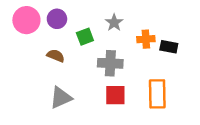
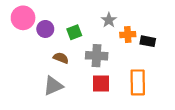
purple circle: (57, 19) -> (45, 29), moved
gray star: (114, 23) -> (109, 20), moved
brown semicircle: (56, 56) -> (61, 58), moved

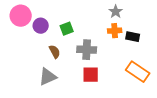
gray star: (109, 20) -> (116, 12), moved
brown semicircle: (61, 58) -> (55, 52), turned 40
orange rectangle: (138, 82) -> (138, 72), moved, turned -55

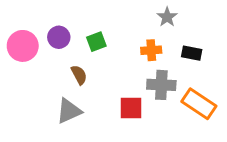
pink circle: (21, 16) -> (23, 46), moved
orange cross: (115, 31) -> (151, 50), moved
gray cross: (87, 50) -> (161, 85), moved

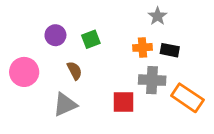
pink circle: (23, 46) -> (24, 72), moved
black rectangle: (192, 53) -> (170, 50), moved

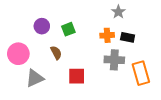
orange rectangle: (187, 98) -> (141, 73), turned 40
red square: (123, 102) -> (77, 76), moved
gray triangle: (65, 105) -> (35, 78), moved

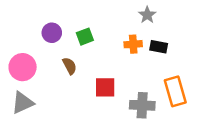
gray cross: (114, 60) -> (142, 105), moved
red square: (77, 76) -> (105, 87), moved
gray triangle: (35, 78) -> (23, 103), moved

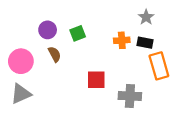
gray star: (147, 15) -> (146, 17), moved
brown semicircle: (70, 66) -> (55, 54), moved
orange rectangle: (175, 91) -> (159, 66), moved

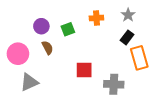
orange cross: (122, 40) -> (96, 18), moved
black rectangle: (145, 43) -> (127, 37), turned -64
gray triangle: (21, 94) -> (29, 82), moved

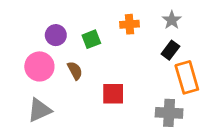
brown semicircle: (48, 48) -> (75, 71), moved
pink circle: (18, 54) -> (39, 66), moved
gray cross: (114, 84) -> (169, 113), moved

